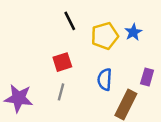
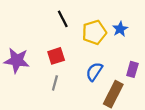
blue semicircle: (105, 79) -> (94, 72), turned 30
purple star: (19, 98) -> (17, 60), moved

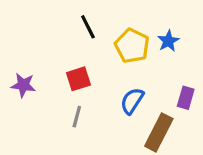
yellow pentagon: (94, 32) -> (132, 46), turned -30
purple star: (17, 60) -> (23, 85), size x0.7

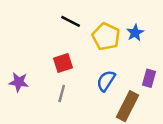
black line: (88, 27) -> (71, 21), turned -36
purple star: (23, 85) -> (19, 82), moved

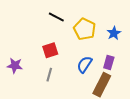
blue star: (135, 33) -> (114, 33), moved
purple rectangle: (149, 78) -> (109, 62), moved

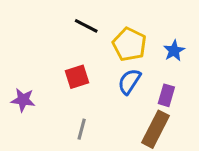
blue semicircle: (85, 64) -> (129, 81), moved
gray line: (49, 75) -> (82, 129), moved

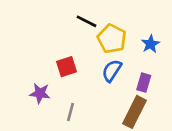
black line: (86, 26) -> (86, 21), moved
purple star: (23, 100) -> (40, 93), moved

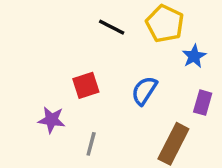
yellow pentagon: (112, 39) -> (165, 24), moved
purple rectangle: (144, 83) -> (203, 103), moved

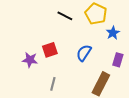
purple star: (52, 120) -> (30, 60), moved

